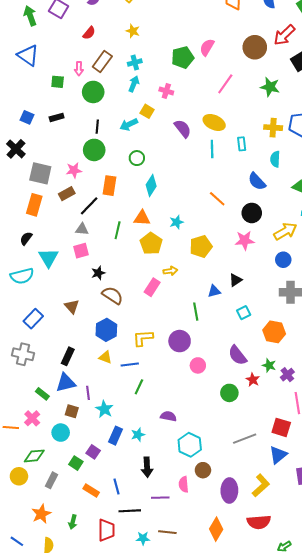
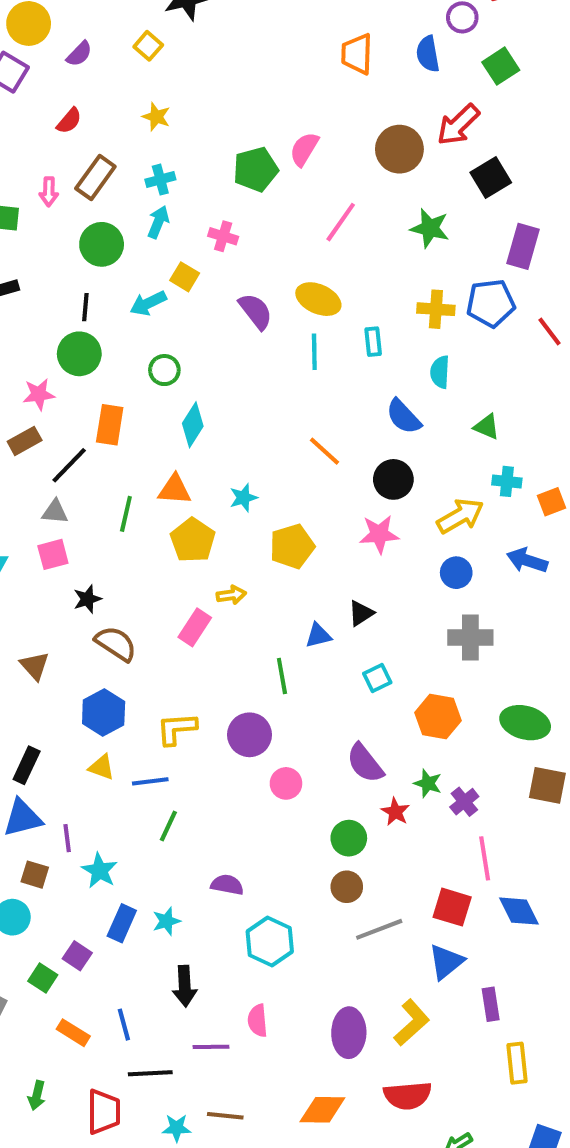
green circle: (93, 92) -> (102, 244), moved
brown circle: (203, 470) -> (347, 887), moved
orange diamond: (216, 529) -> (322, 1110), turned 60

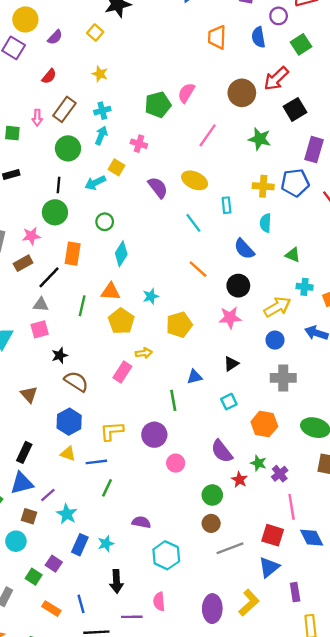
cyan line: (314, 352) -> (193, 223), moved, turned -36
black triangle: (361, 613) -> (231, 364), moved
purple line: (67, 838) -> (48, 495), turned 56

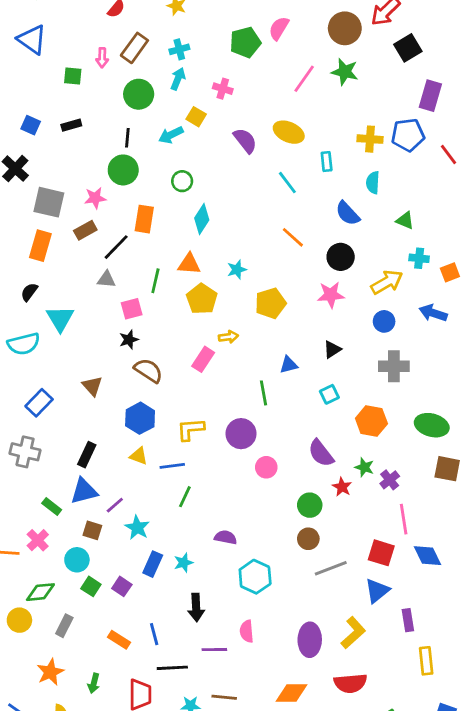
green star: (260, 139) -> (345, 72), moved
pink square: (40, 329) -> (132, 309), moved
green square: (34, 577) -> (91, 586), moved

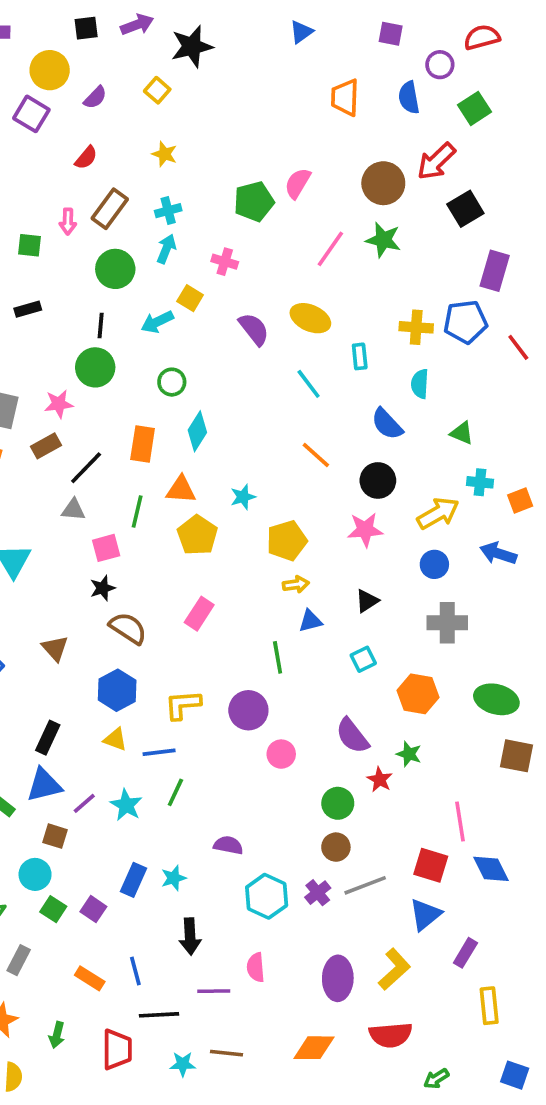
orange rectangle: (144, 219) -> (143, 444), moved
yellow arrow: (228, 337) -> (296, 584), moved
purple cross: (390, 480) -> (318, 893), moved
cyan star: (137, 528) -> (126, 805), moved
purple rectangle: (408, 620) -> (465, 953), turned 40

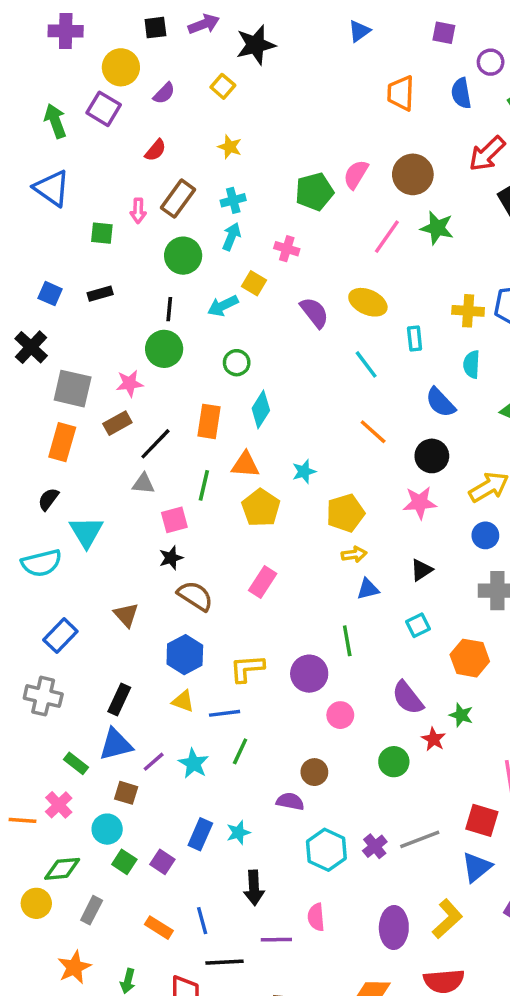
brown circle: (383, 183) -> (413, 174), moved
green line: (278, 657) -> (347, 641), moved
brown circle: (336, 847) -> (314, 772), moved

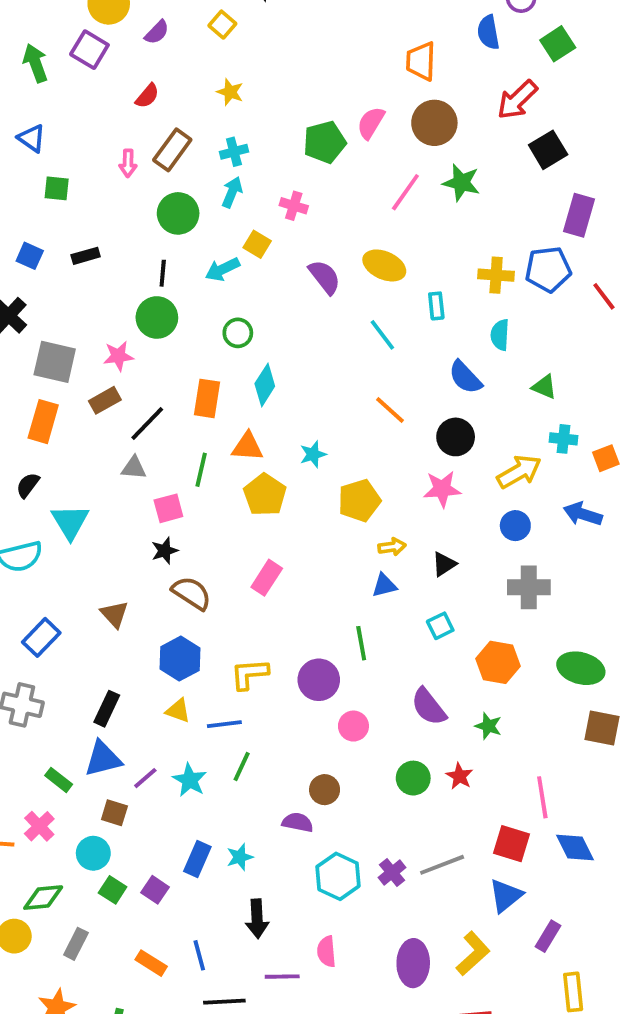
orange trapezoid: (401, 93) -> (421, 61), moved
blue triangle: (52, 188) -> (32, 138), size x0.7
green square: (102, 233) -> (57, 188), moved
yellow arrow: (354, 554) -> (392, 547), moved
red star: (434, 739) -> (459, 776), moved

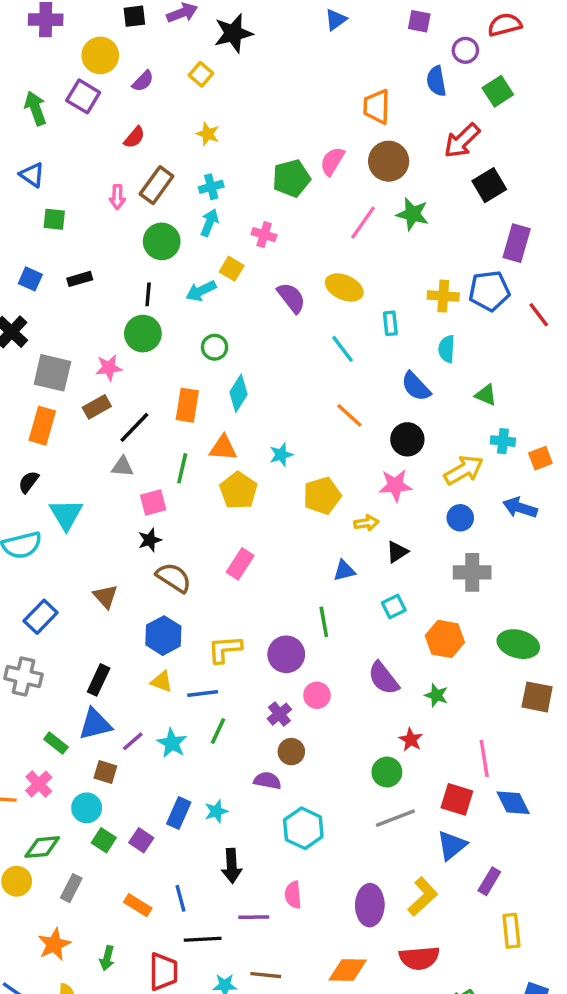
yellow arrow: (392, 547) -> (366, 523), moved
green circle: (413, 778) -> (387, 772), moved
purple cross: (392, 872) -> (279, 714), moved

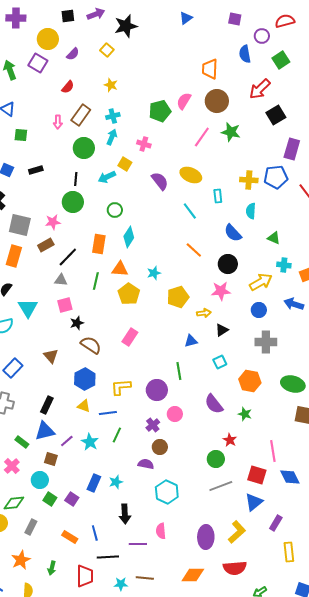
pink square: (153, 502) -> (65, 305), moved

